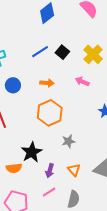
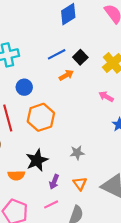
pink arrow: (82, 81) -> (106, 96), moved
orange arrow: (47, 83) -> (66, 75), moved, turned -40
orange hexagon: (50, 113) -> (41, 117), moved

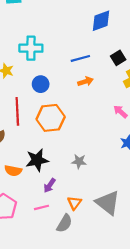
black square: (80, 57) -> (118, 58), moved
orange triangle: (80, 184) -> (74, 203), moved

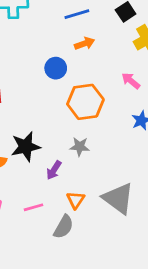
blue circle: (41, 84) -> (56, 68), moved
orange hexagon: (51, 118) -> (85, 102), moved
purple arrow: (50, 185) -> (54, 170), moved

